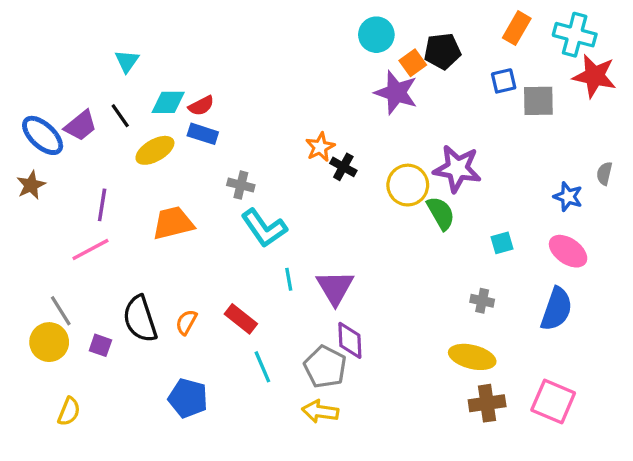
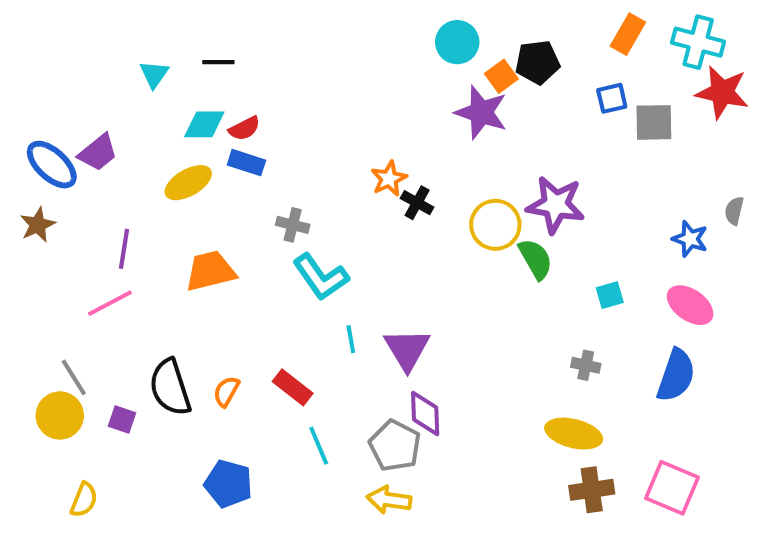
black line: (120, 116) -> (218, 62), moved, turned -55

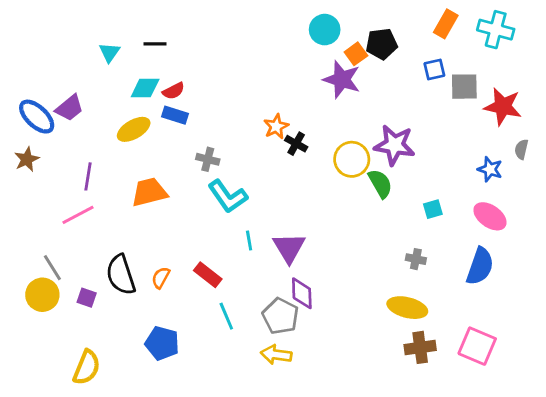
red star: (722, 92) -> (503, 107), moved
yellow semicircle: (84, 500) -> (87, 367), moved, size x1.4

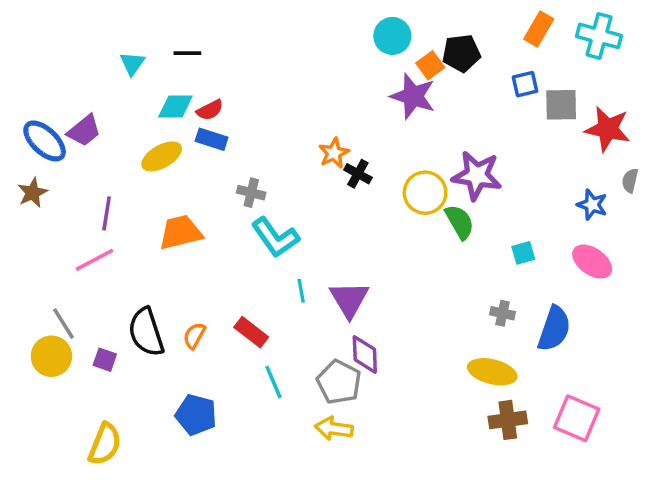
blue semicircle: (480, 266) -> (554, 329), moved

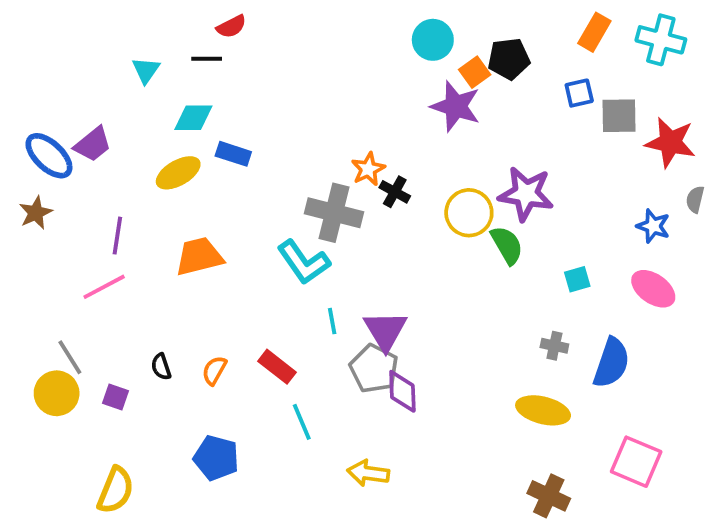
red semicircle: (210, 110) -> (231, 27), moved
gray cross: (251, 193) -> (334, 213), moved, size x1.8
black semicircle: (146, 332) -> (161, 367), size x0.5
gray pentagon: (339, 382) -> (374, 369), moved
brown cross: (508, 420) -> (549, 496), moved, turned 33

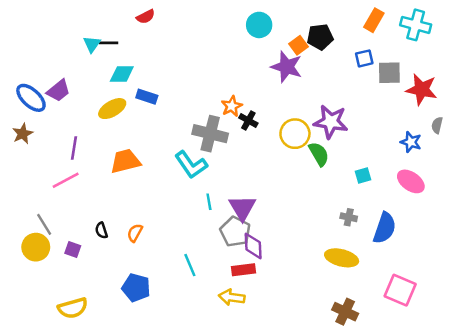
cyan circle: (433, 40) -> (259, 25), moved
black line: (207, 59) -> (109, 43), moved
red rectangle: (277, 367) -> (244, 270), moved, turned -45
yellow semicircle: (115, 490) -> (73, 308), turned 52

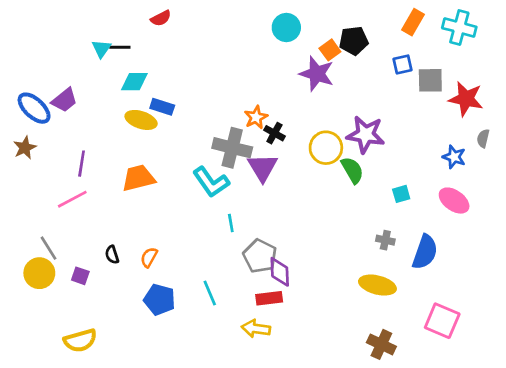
yellow ellipse: (112, 109) -> (141, 120), moved, turned 48
purple triangle: (242, 208) -> (263, 167), moved
blue pentagon: (136, 288) -> (160, 300), moved

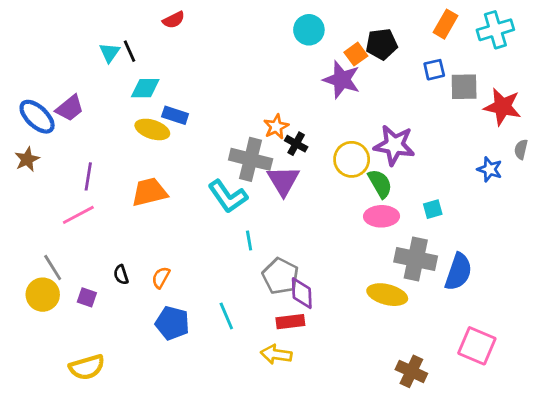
cyan cross: (459, 27) -> (495, 30), turned -32
black line: (120, 47) -> (130, 51), turned 66
pink ellipse: (454, 201) -> (381, 216), moved, turned -36
gray cross: (385, 240) -> (416, 259), size x2.0
yellow ellipse: (377, 285) -> (387, 295), moved

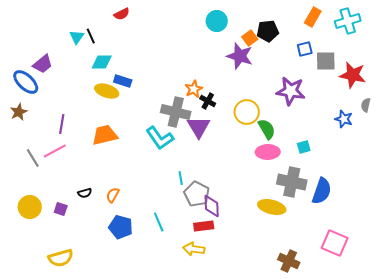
purple trapezoid: (70, 108) -> (43, 64), moved
purple star: (394, 145) -> (291, 91), moved
cyan line: (249, 240) -> (181, 178), moved
gray line: (53, 268) -> (33, 158), moved
black semicircle: (121, 275) -> (85, 193), turned -88

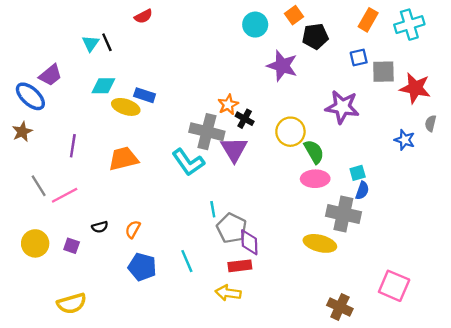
orange square: (250, 38) -> (294, 15), moved
cyan diamond: (102, 62) -> (103, 86), moved
pink line: (55, 151) -> (65, 195), moved
blue semicircle: (322, 191) -> (362, 190), moved, size x0.6

